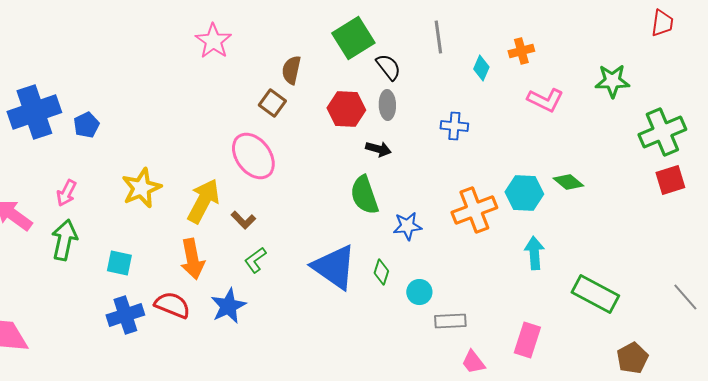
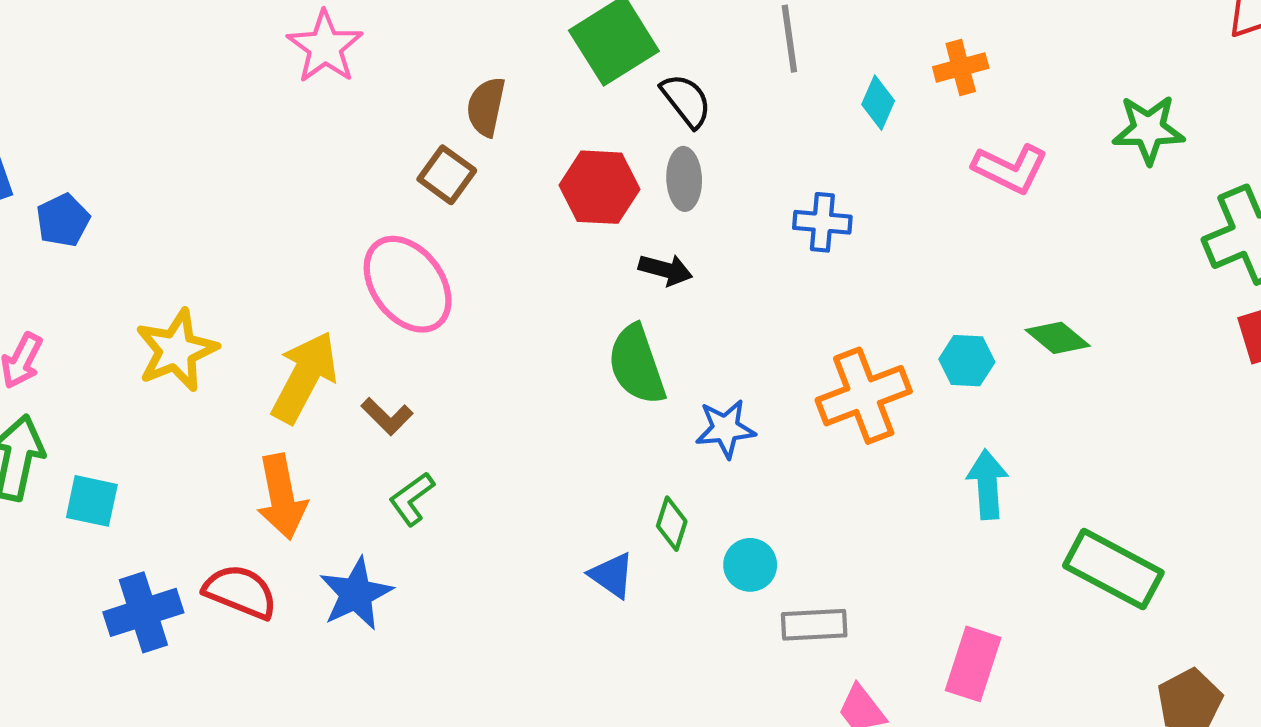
cyan hexagon: (524, 193) -> (967, 361), size x0.7
cyan square: (119, 263) -> (92, 501), moved
blue triangle: (334, 267) -> (612, 575), moved, size x0.5

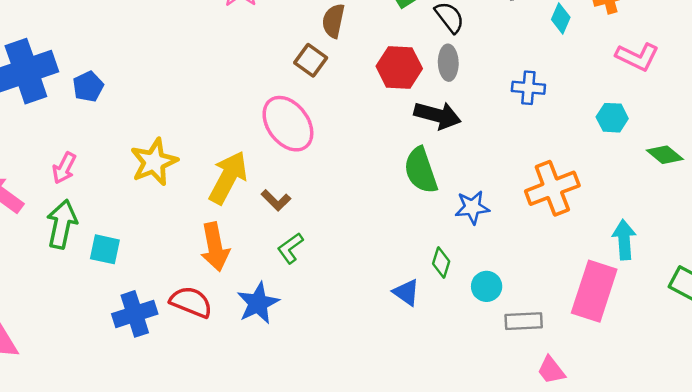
black arrow: (666, 270) -> (437, 115), size x1.5
cyan hexagon: (967, 361) -> (612, 118), moved
pink rectangle: (973, 664) -> (594, 291), moved, size x1.4

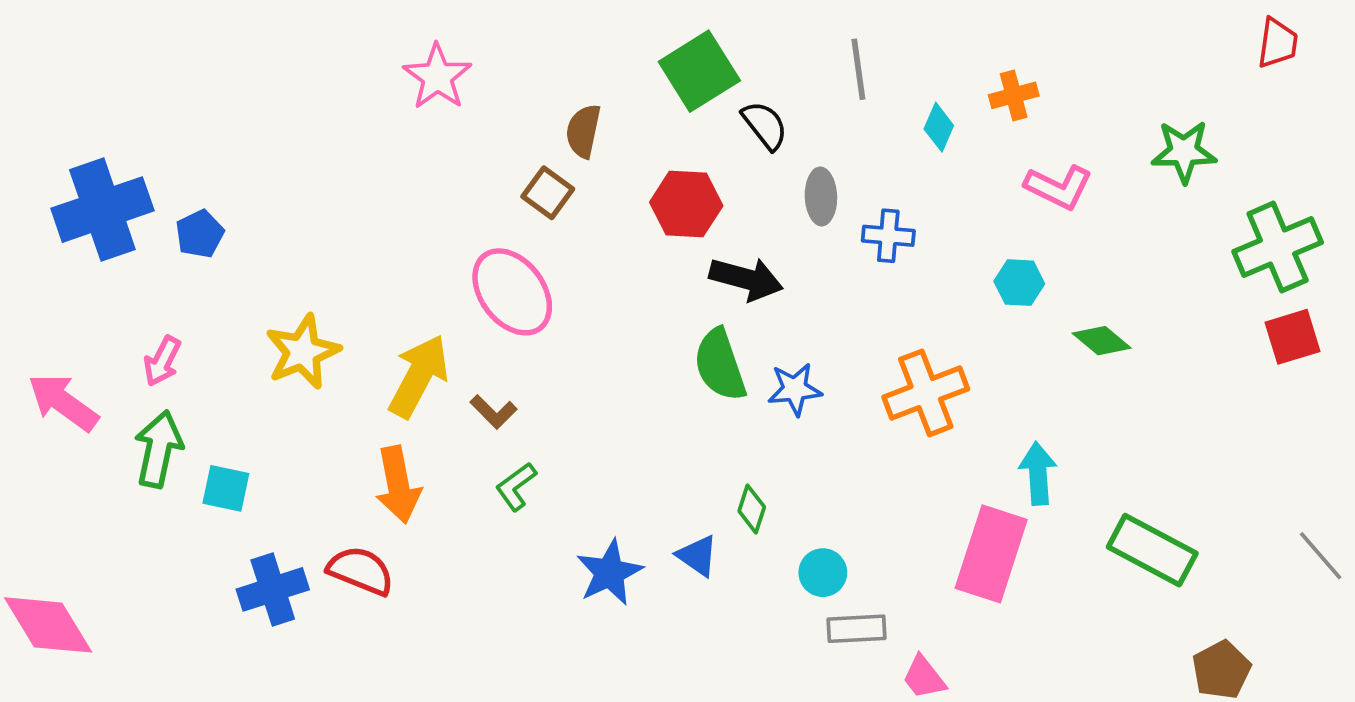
gray ellipse: (448, 63) -> (821, 196), moved
blue star: (472, 207) -> (795, 389), moved
cyan circle: (487, 286) -> (823, 573), moved
blue star: (258, 303) -> (610, 573), moved
gray rectangle: (524, 321) -> (856, 629), moved

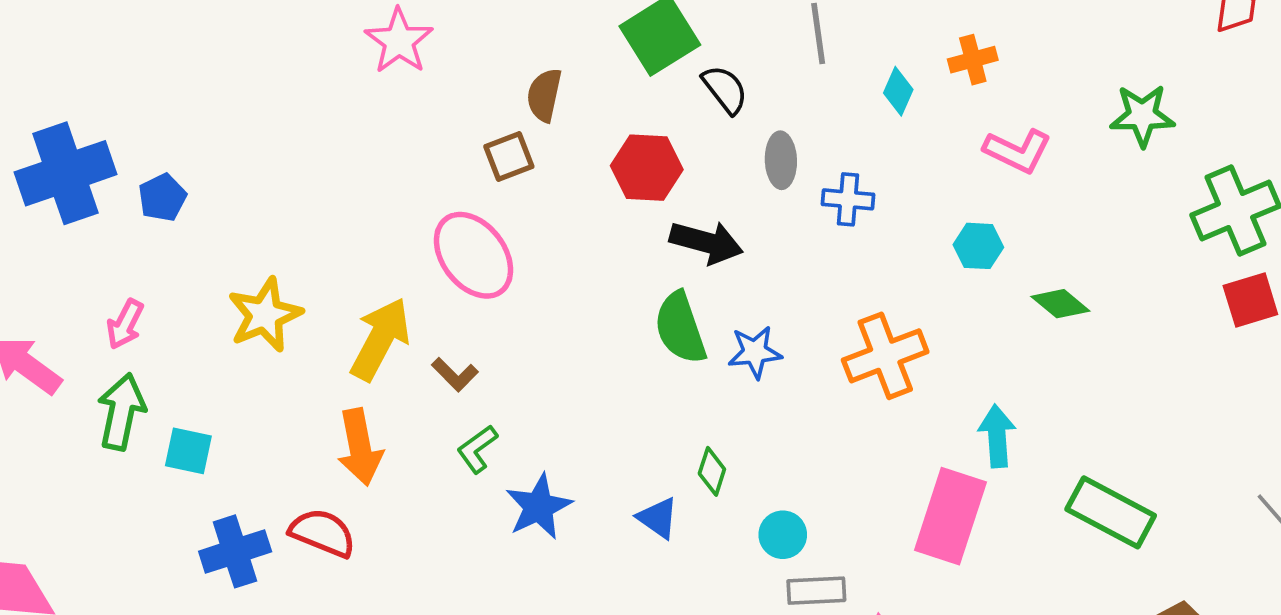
brown square: (548, 193) -> (509, 157), turned 33
blue star: (610, 573) -> (539, 507), moved

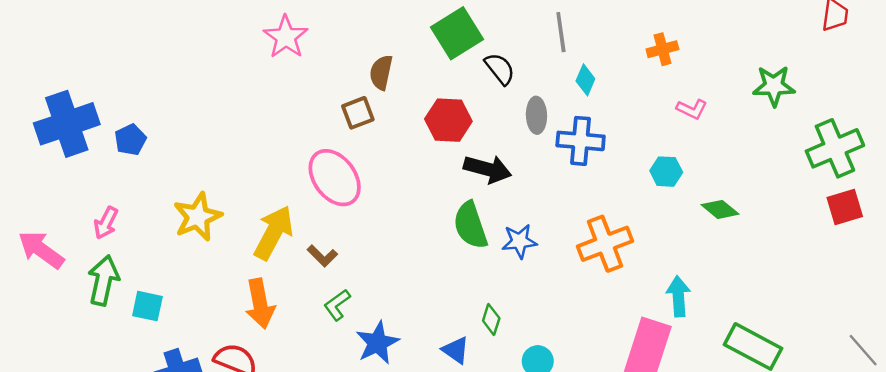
cyan diamond: (898, 91) -> (585, 80), moved
pink L-shape: (1018, 151) -> (692, 109), size x0.7
blue cross: (848, 199) -> (581, 141), size x1.4

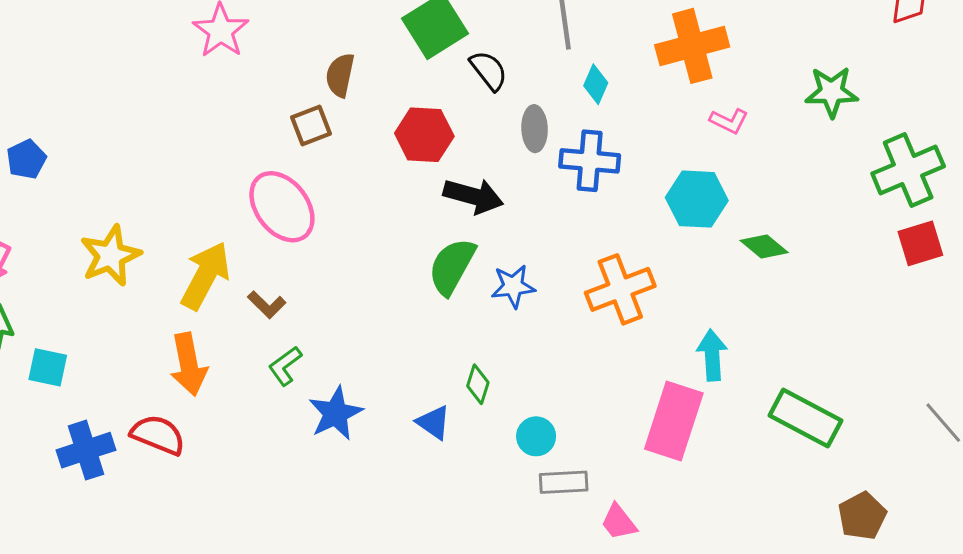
orange cross: (662, 49) -> (692, 46), size x1.8
cyan hexagon: (666, 172) -> (697, 199), size x1.5
green semicircle: (470, 225) -> (452, 266), turned 48

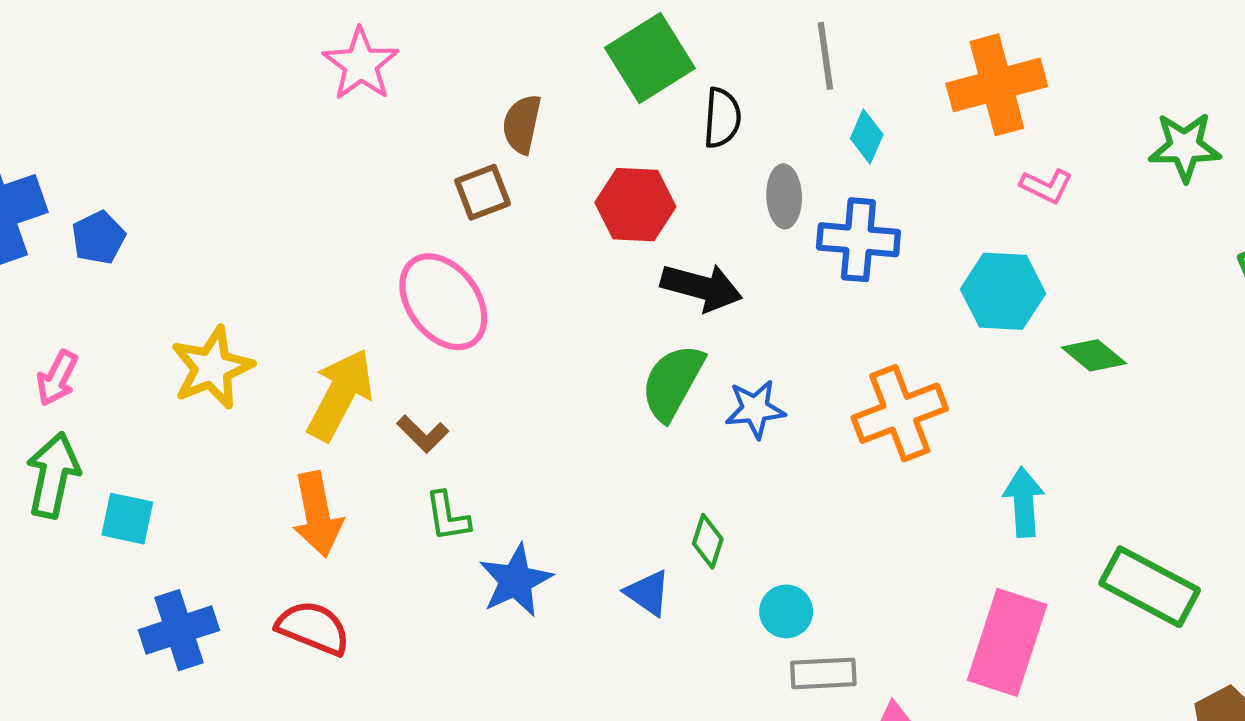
black semicircle: (489, 70) -> (722, 118), turned 42
green L-shape: (285, 366) -> (447, 516), turned -63
pink rectangle: (674, 421) -> (1007, 642), moved
red semicircle: (158, 435) -> (313, 628), moved

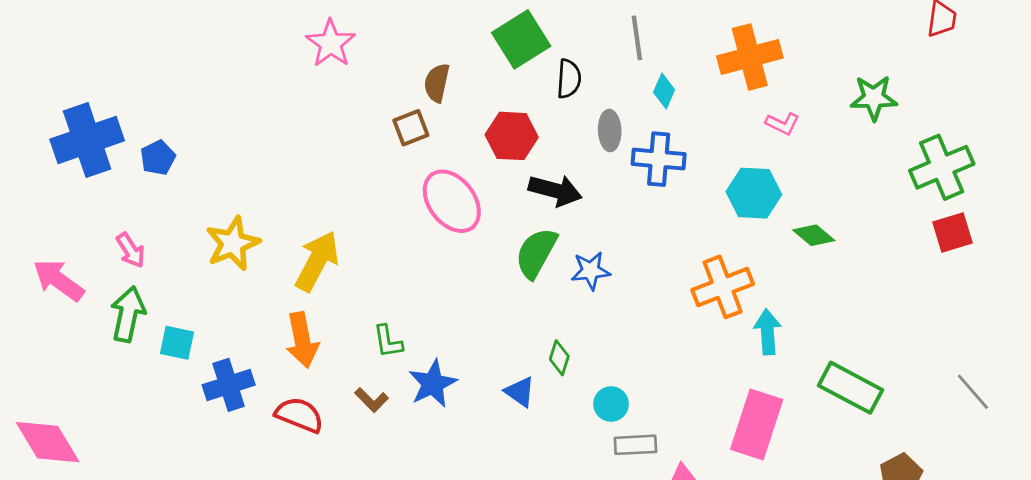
pink ellipse: (443, 302) -> (452, 201), moved
pink arrow: (57, 378) -> (131, 250), turned -60
orange cross: (900, 413) -> (723, 287), moved
brown L-shape: (423, 434) -> (372, 400), moved
blue cross: (179, 630) -> (229, 385), moved

